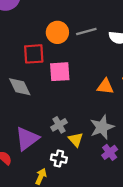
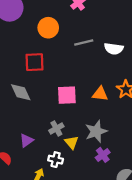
orange circle: (57, 32) -> (48, 28), moved
pink square: (60, 72) -> (67, 95), moved
purple triangle: (27, 139) -> (26, 140), size x0.6

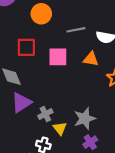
orange triangle: (100, 94) -> (91, 59), moved
pink square: (67, 95) -> (58, 57), moved
purple triangle: (26, 140) -> (21, 103), moved, size x1.5

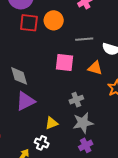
red square: (26, 47) -> (29, 23), moved
gray cross: (45, 114) -> (76, 100), moved
yellow triangle: (60, 128) -> (52, 123), moved, turned 40

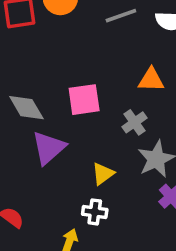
pink square: (65, 62) -> (84, 100), moved
orange triangle: (95, 68) -> (151, 80), moved

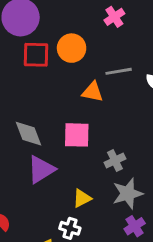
orange triangle: (151, 80) -> (92, 92), moved

